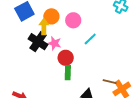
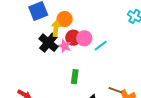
pink circle: (73, 20) -> (84, 38), moved
red circle: (66, 58) -> (73, 38), moved

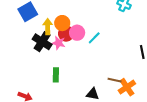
orange circle: (65, 19) -> (62, 23), moved
green rectangle: (75, 77) -> (56, 75), moved

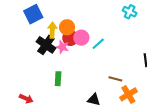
brown line: (115, 80) -> (115, 79), moved

